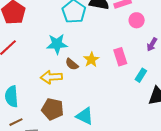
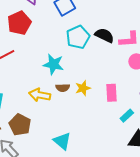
brown semicircle: (72, 64) -> (63, 88), turned -56
brown pentagon: (53, 109) -> (20, 125), moved

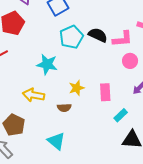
brown semicircle: (63, 88) -> (64, 108), moved

